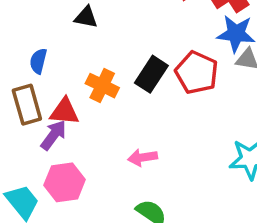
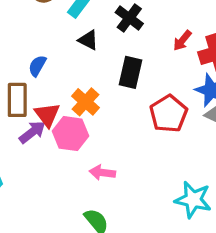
black rectangle: (151, 74) -> (131, 72), moved, turned -36
red triangle: (64, 111) -> (47, 115), turned 32
pink hexagon: (65, 182) -> (70, 134), moved

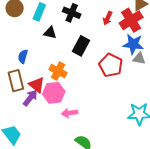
black rectangle: (131, 72) -> (81, 46), turned 30
pink arrow: (102, 173) -> (70, 113), moved

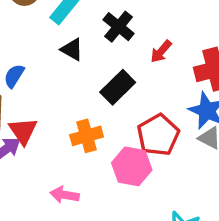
red arrow: (108, 18) -> (161, 51), moved
orange cross: (58, 71) -> (87, 136), moved, turned 30
pink hexagon: (54, 93) -> (132, 166), moved

